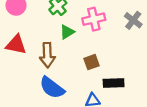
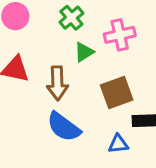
brown square: (91, 62) -> (117, 93), size x1.5

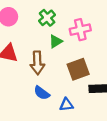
blue semicircle: (64, 127) -> (42, 93), size x0.7
blue triangle: (118, 144) -> (66, 105), moved

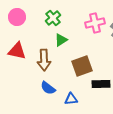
pink cross: (80, 30) -> (95, 23), moved

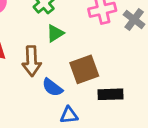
blue semicircle: (48, 88) -> (52, 87), moved

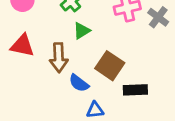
brown square: (84, 69) -> (110, 66), turned -36

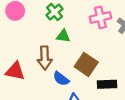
green triangle: (82, 31) -> (63, 36), turned 40
red triangle: (22, 45) -> (15, 71), moved

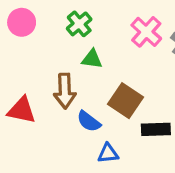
pink cross: (100, 17) -> (146, 32), turned -35

